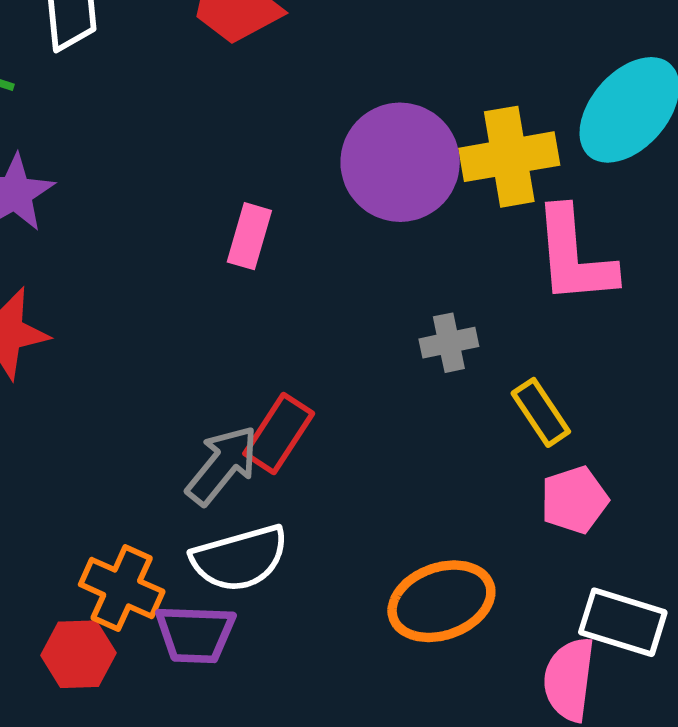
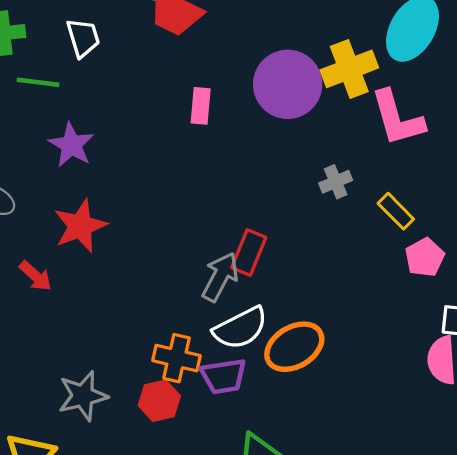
pink rectangle: (249, 236) -> (201, 106), moved
orange ellipse: (441, 601) -> (294, 347), moved

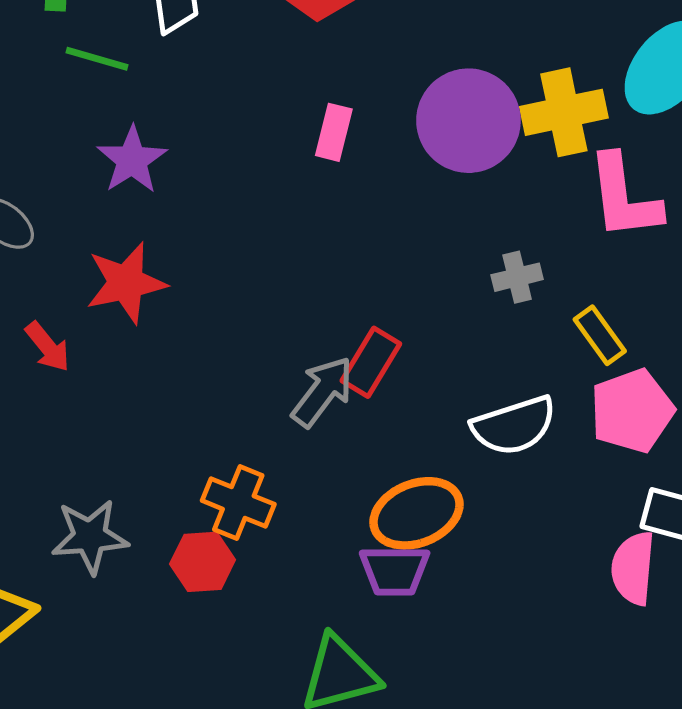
pink pentagon: (425, 257) -> (632, 411), size x1.4
white semicircle: (240, 328) -> (514, 426), moved
purple trapezoid: (224, 376) -> (394, 571), moved

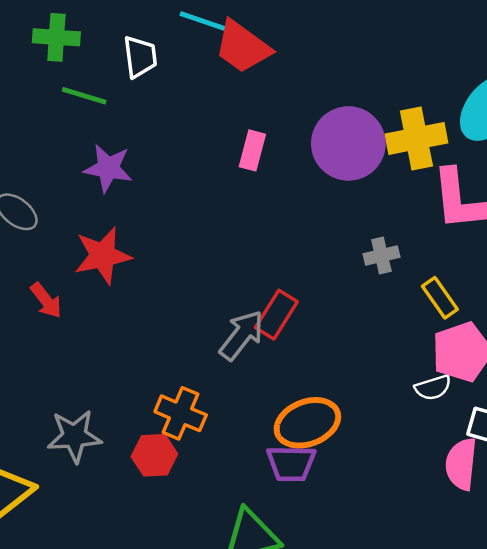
purple star: (132, 160) -> (108, 168), turned -30
white semicircle: (514, 426) -> (433, 388), moved, size x0.6

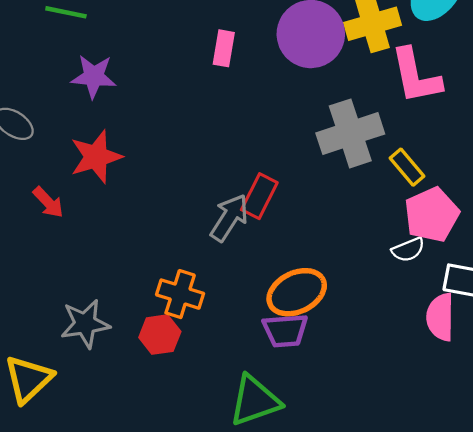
gray cross: (381, 255) -> (350, 133), size x2.0

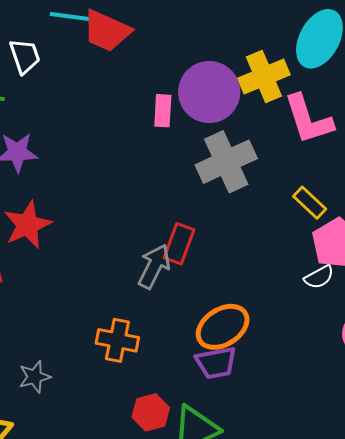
pink rectangle: (224, 48) -> (163, 111), moved
gray cross: (350, 133) -> (226, 162), moved
gray star: (85, 324) -> (35, 377), size x0.7
red hexagon: (160, 335) -> (151, 412), moved

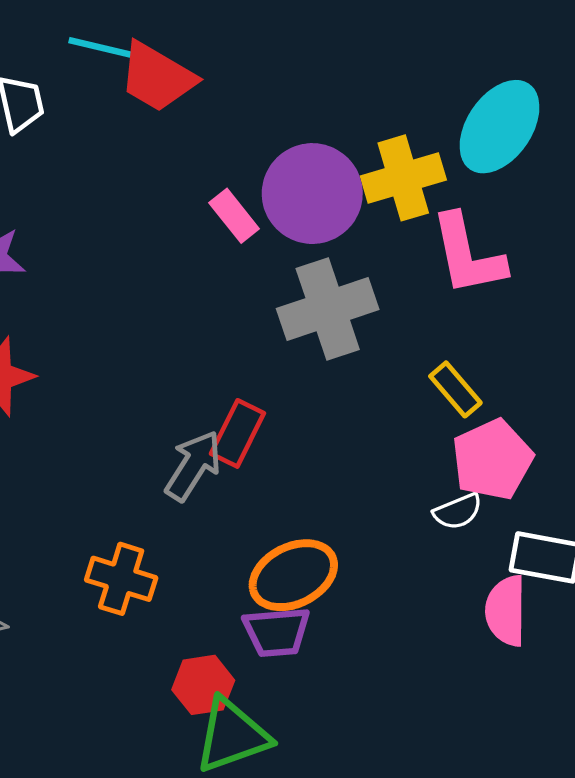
pink rectangle: (163, 111) -> (234, 216), turned -48
red hexagon: (151, 412) -> (203, 685), moved

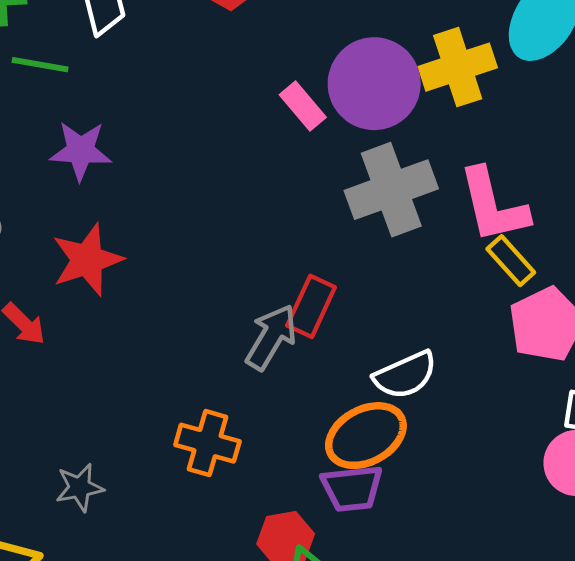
pink L-shape: (468, 255) -> (493, 206), moved
white semicircle: (458, 511) -> (405, 375), moved, size x1.4

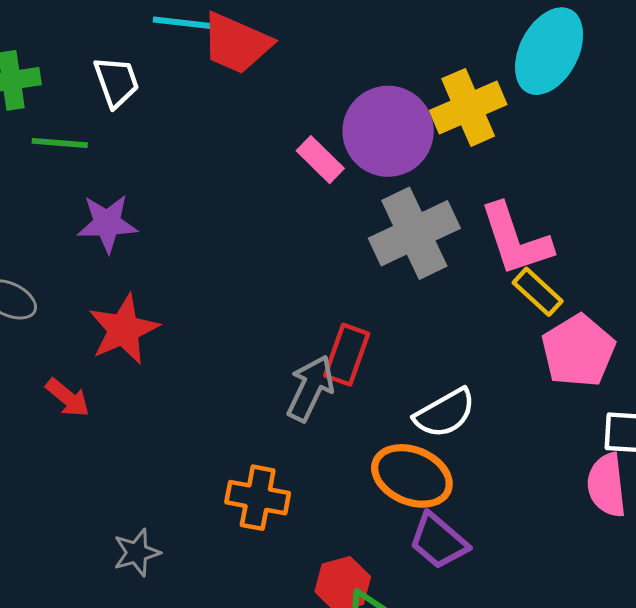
orange ellipse: (366, 436) -> (412, 476), turned 56
purple trapezoid: (352, 488) -> (438, 541), moved, turned 52

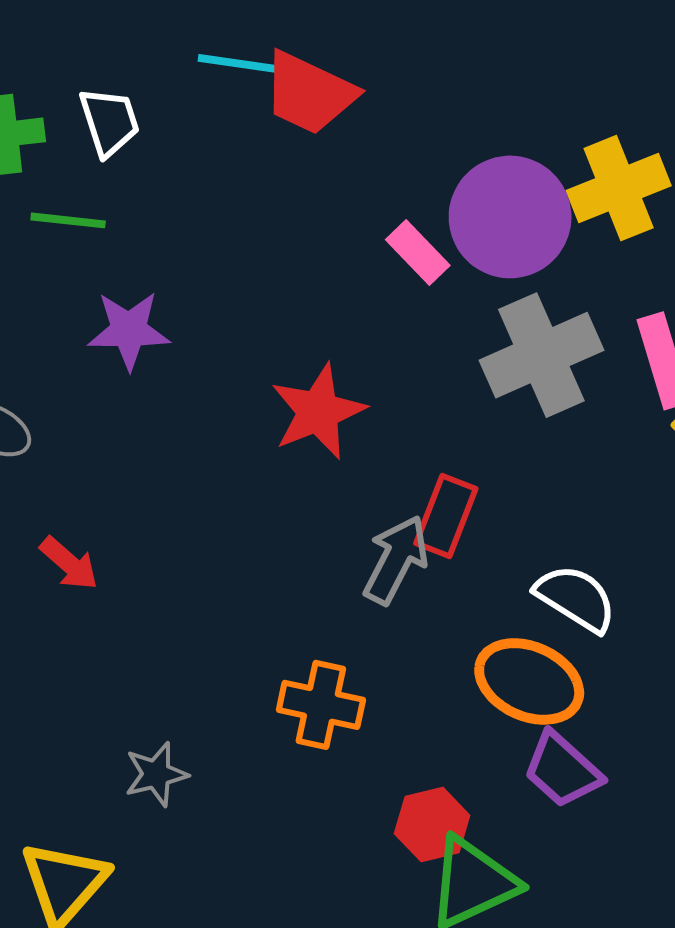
white trapezoid: (116, 82) -> (109, 122), moved
red star: (124, 329) -> (318, 412), moved
white semicircle: (445, 413) -> (576, 598), turned -120

